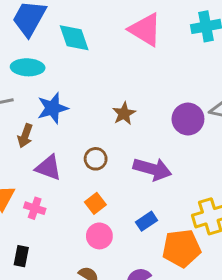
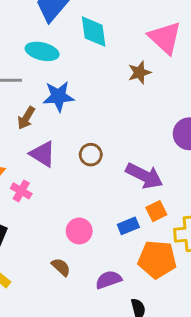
brown star: (124, 113) -> (139, 73), moved
orange square: (95, 203) -> (156, 211), moved

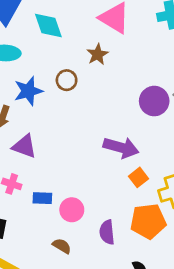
brown circle: (91, 155) -> (67, 80), moved
blue rectangle: (128, 226) -> (42, 198), moved, turned 36
purple semicircle: (109, 280) -> (107, 232), moved, turned -65

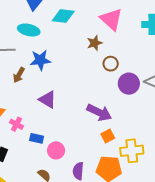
cyan diamond: (48, 25) -> (63, 16), turned -75
brown circle: (67, 80) -> (111, 64), moved
purple triangle: (24, 146) -> (48, 100), moved

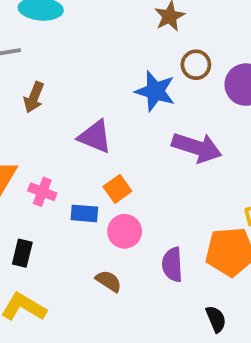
blue star: (40, 60) -> (155, 91), moved, turned 30
brown circle: (111, 64) -> (196, 65), moved
orange square: (108, 136) -> (117, 189), moved

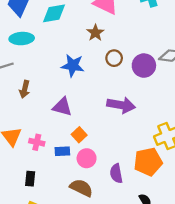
blue star: (155, 91) -> (73, 66), moved
brown semicircle: (109, 281) -> (81, 188), size x1.5

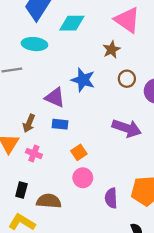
brown arrow: (25, 89) -> (29, 123), moved
purple triangle: (62, 107) -> (55, 98), moved
blue rectangle: (62, 151) -> (60, 124), moved
brown semicircle: (81, 188) -> (49, 201), moved, turned -30

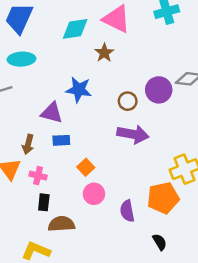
cyan diamond: (72, 23) -> (75, 29), moved
brown circle: (127, 79) -> (128, 101), moved
black rectangle: (21, 190) -> (44, 202), moved

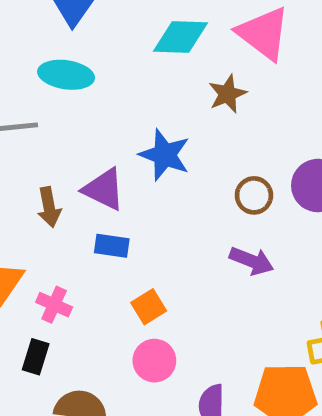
purple arrow: (133, 134) -> (252, 261), size x0.7
brown arrow: (28, 144) -> (49, 207), moved, turned -36
black rectangle: (44, 202) -> (36, 357), moved

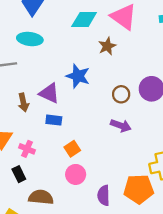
black rectangle: (36, 357) -> (19, 174), turned -42

